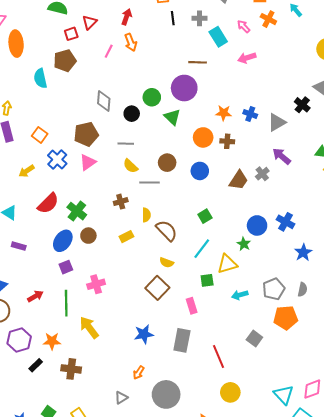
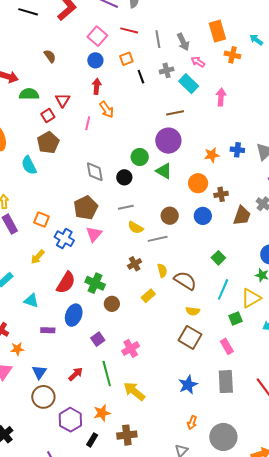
pink arrow: (244, 26) -> (198, 62), moved
pink arrow: (247, 58) -> (221, 97), turned 126
brown cross: (227, 141) -> (221, 194), moved
blue ellipse: (63, 241) -> (74, 315), moved

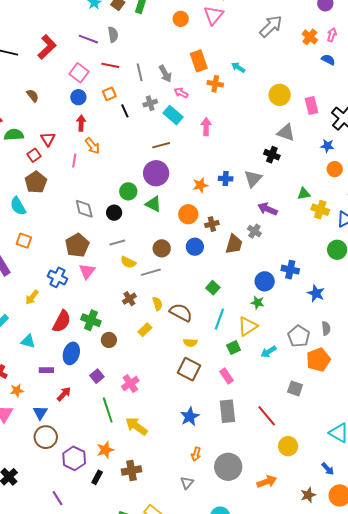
orange square: (42, 219) -> (24, 241), moved
red arrow: (76, 374) -> (64, 394), moved

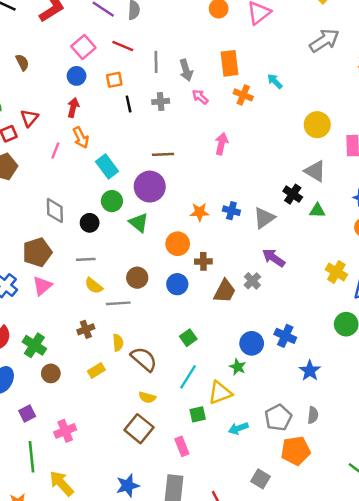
cyan rectangle: (173, 115) -> (107, 166), moved
green triangle: (304, 194) -> (317, 211), moved

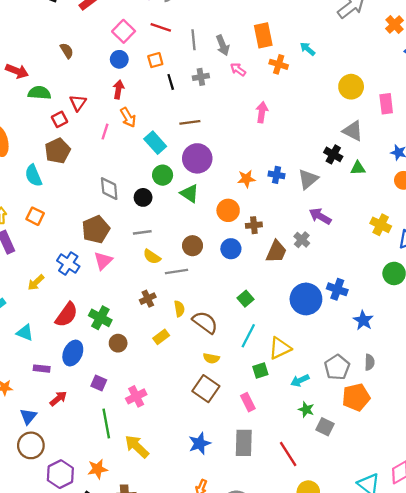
brown line: (163, 154) -> (190, 122), moved
blue circle: (252, 343) -> (306, 299), size x1.4
green star: (238, 367) -> (306, 409), moved
purple square: (27, 414) -> (99, 383), turned -35

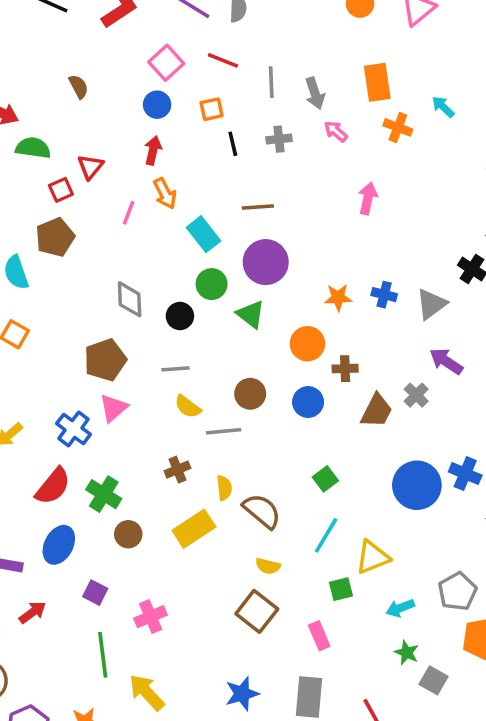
blue cross: (68, 264) -> (74, 429), moved
yellow rectangle: (161, 337) -> (194, 529), size x1.6

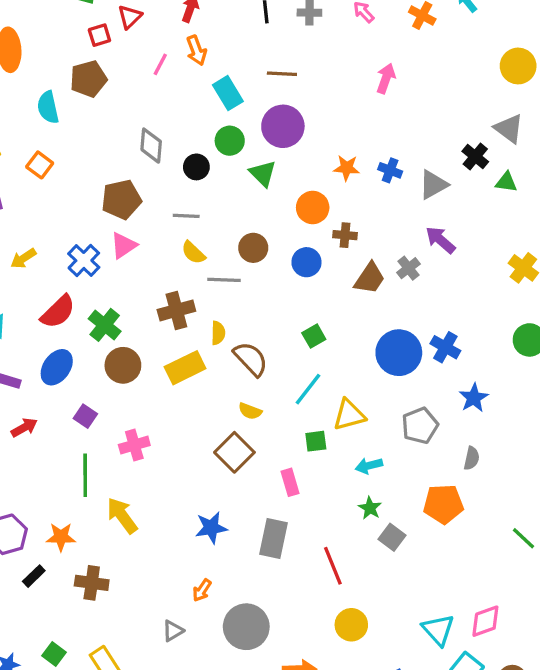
brown cross: (177, 470) -> (176, 310), size x1.5
brown circle: (128, 534) -> (123, 365), size x1.4
gray pentagon: (457, 592) -> (420, 426), moved

